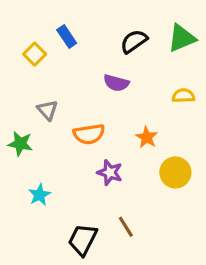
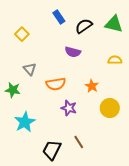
blue rectangle: (67, 37) -> (59, 17), moved
green triangle: (182, 38) -> (114, 24), turned 36
cyan star: (39, 195) -> (25, 122), size x1.5

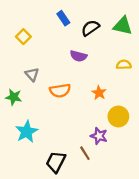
purple star: (69, 108) -> (99, 136), moved

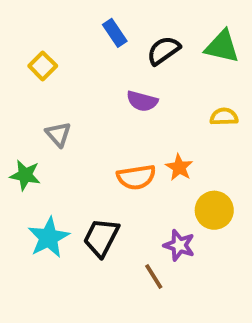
orange semicircle: (60, 91) -> (136, 177), moved
black trapezoid: (56, 162) -> (101, 238), moved

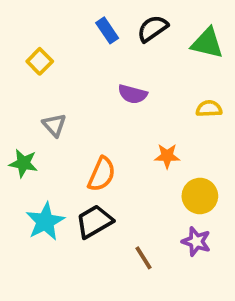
black semicircle: (164, 50) -> (153, 29), moved
orange star: (179, 167) -> (167, 156), turned -30
orange semicircle: (136, 177) -> (102, 174), moved, turned -57
black trapezoid: (101, 238) -> (94, 221), turned 33
purple star: (179, 245) -> (196, 241), moved

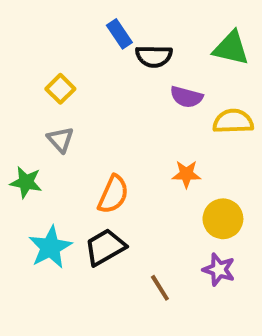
black semicircle: (153, 29) -> (154, 56), moved, turned -144
yellow square: (40, 61) -> (60, 89), moved
purple semicircle: (133, 94) -> (186, 97), moved
yellow semicircle: (209, 109) -> (233, 121), size x1.4

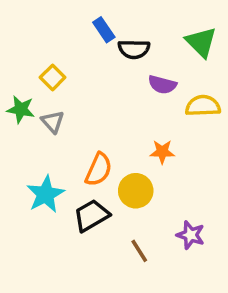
green triangle: (231, 48) -> (201, 42), turned 32
green star: (26, 182) -> (21, 109), moved
yellow circle: (223, 219) -> (136, 191), moved
cyan star: (50, 247) -> (45, 194), moved

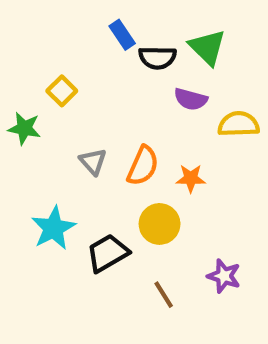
green triangle: (201, 42) -> (207, 47), moved
gray triangle: (53, 122) -> (93, 162), moved
orange semicircle: (99, 170) -> (143, 166), moved

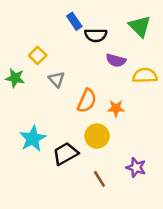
green triangle: (207, 47) -> (140, 26), moved
gray triangle: (93, 162) -> (57, 79), moved

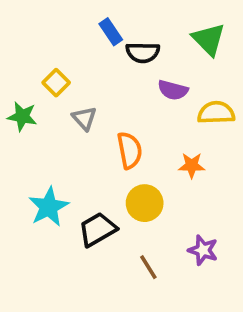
orange semicircle: (87, 101) -> (130, 150), turned -35
orange star: (116, 108) -> (192, 165), moved

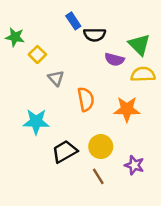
green triangle: (209, 39) -> (139, 45), moved
green star: (22, 116) -> (15, 37), moved
orange star: (192, 165) -> (127, 109), size x1.5
yellow circle: (145, 203) -> (101, 147), moved
cyan star: (49, 207) -> (36, 122), moved, turned 30

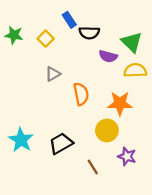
yellow square: (37, 54) -> (46, 39), moved
gray triangle: (56, 78) -> (53, 74), turned 42
cyan star: (36, 122) -> (21, 140), moved, turned 30
yellow circle: (101, 147) -> (107, 130), moved

